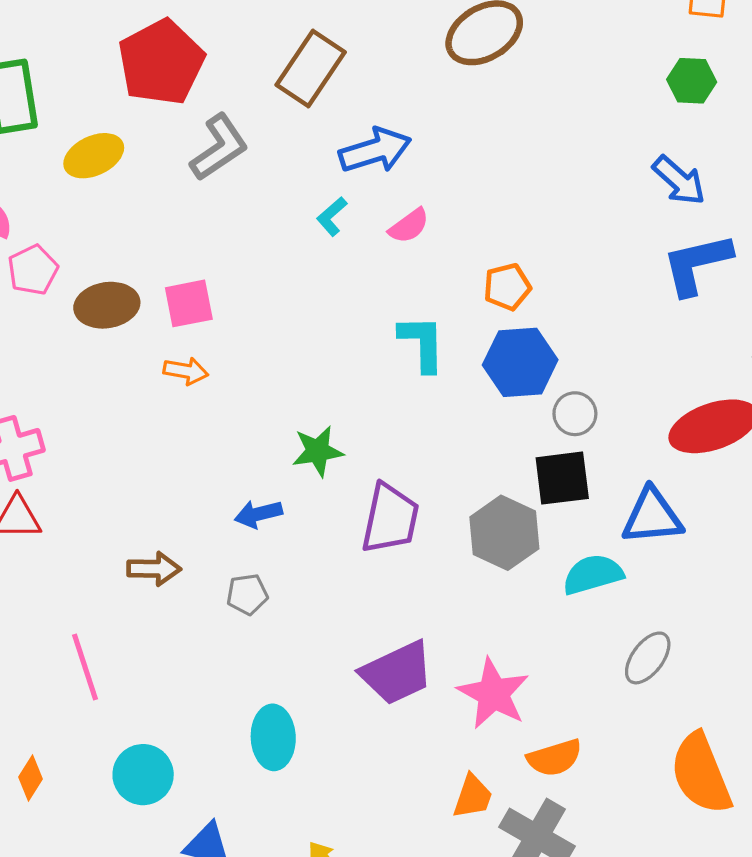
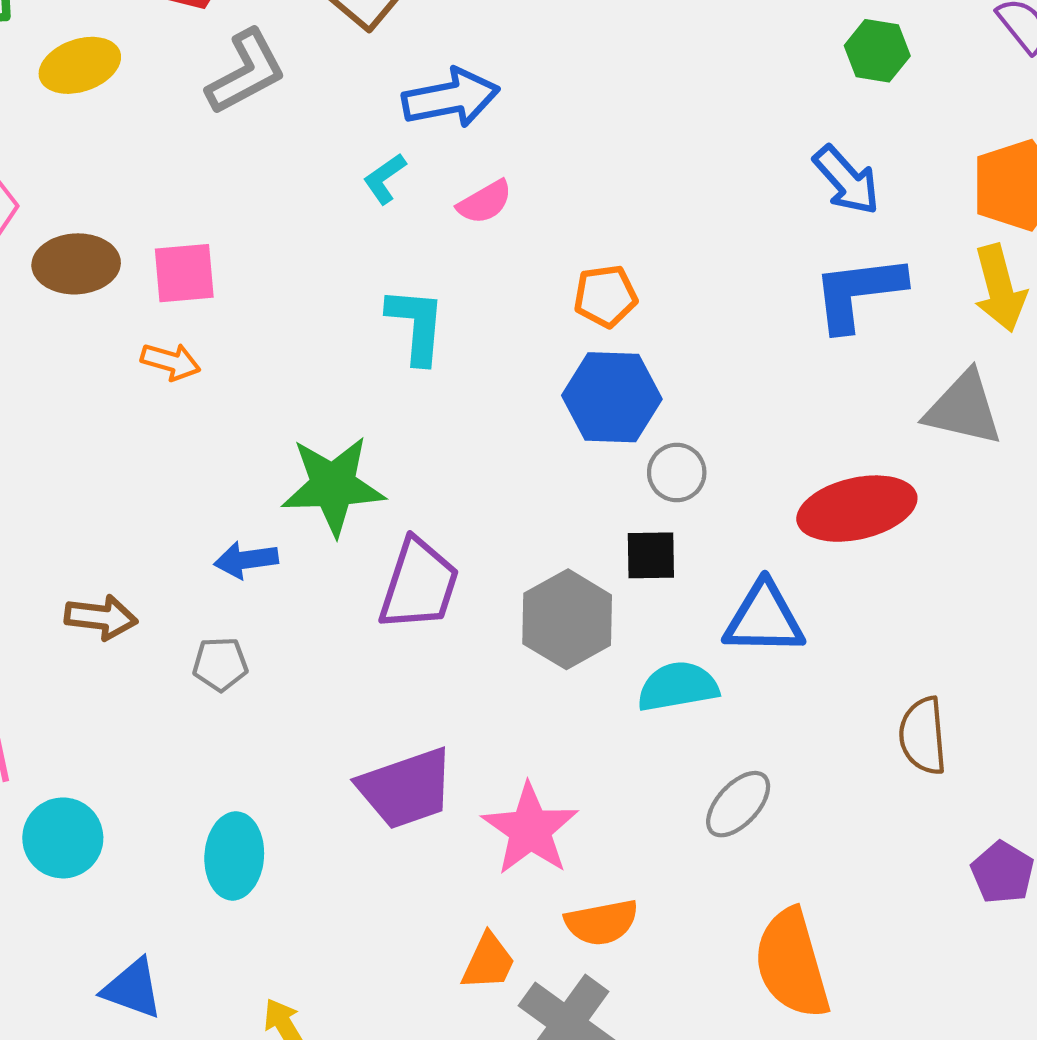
cyan L-shape: (422, 343) -> (416, 325), moved
green star: (318, 451) -> (333, 486), size x1.5
black square: (562, 478) -> (651, 555), size x0.7
cyan circle: (143, 775) -> (63, 838), moved

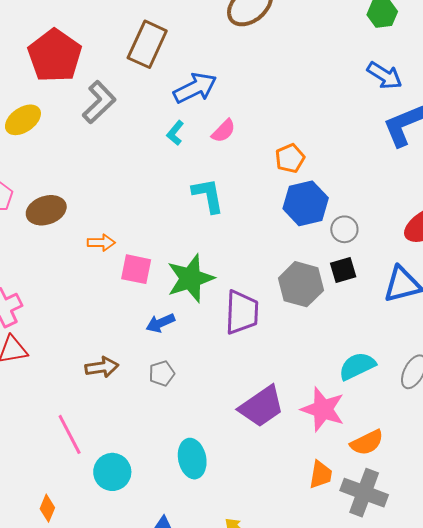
pink square: (184, 273) -> (136, 269), moved, turned 32
gray hexagon: (567, 619) -> (301, 284), moved
cyan semicircle: (678, 687) -> (357, 366), moved

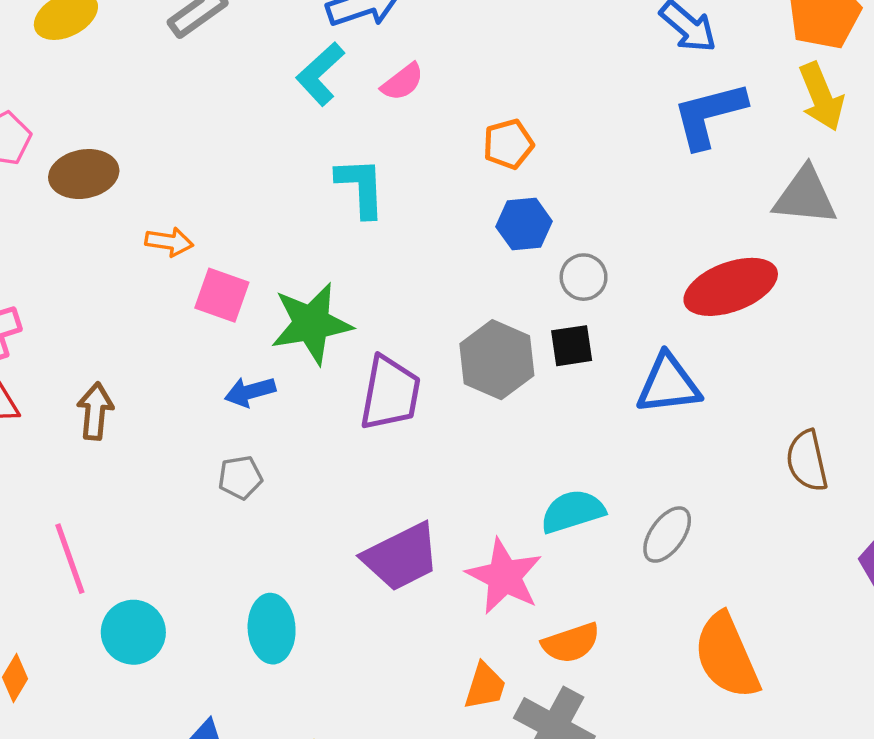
cyan L-shape: (175, 133) -> (320, 74), size x1.5
blue hexagon: (306, 203) -> (524, 224), size x0.7
brown arrow: (102, 367) -> (95, 411), moved, turned -84

